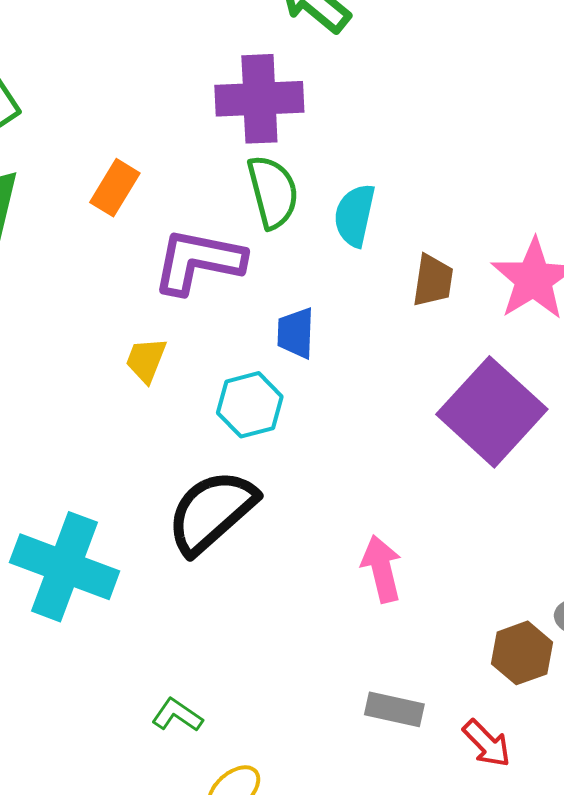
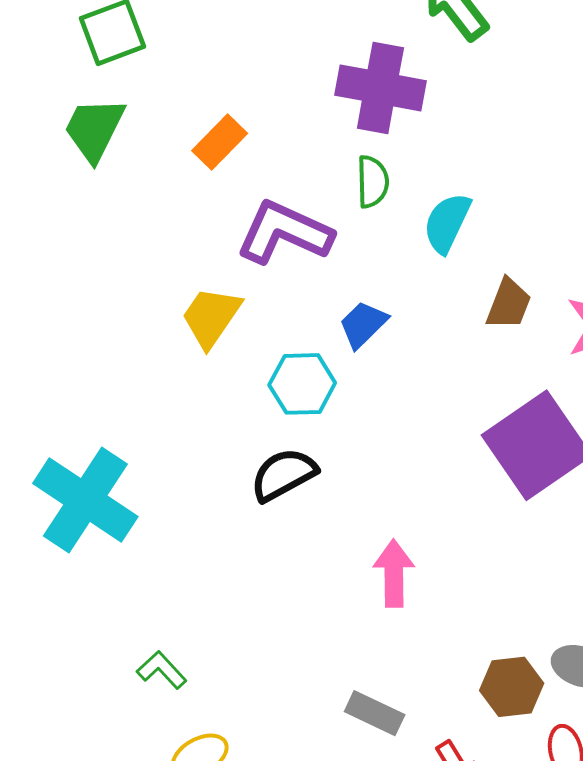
green semicircle: (273, 192) -> (373, 182), size x0.7
blue trapezoid: (296, 333) -> (363, 324), turned 30
yellow trapezoid: (146, 360) -> (211, 317), size x1.4
black semicircle: (212, 512) -> (284, 475), moved, size x0.7

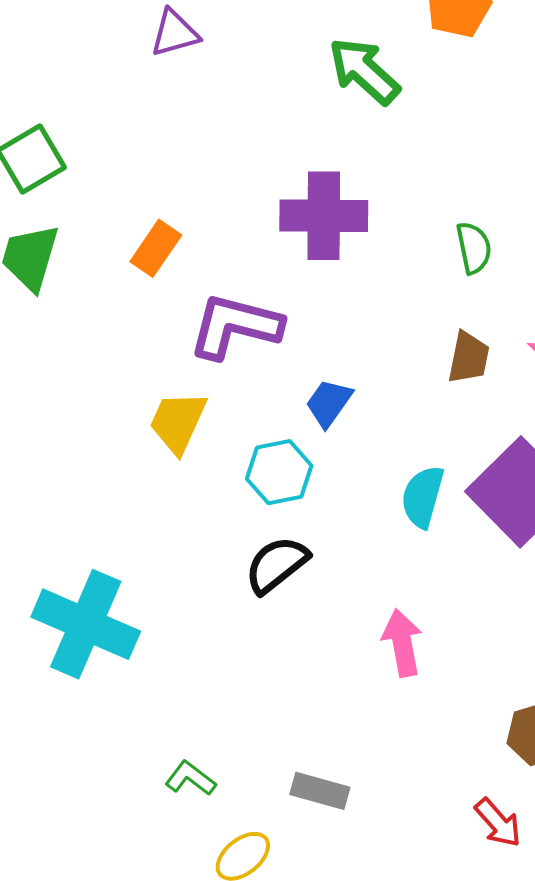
purple cross: (380, 88) -> (324, 216), moved
green semicircle: (373, 182) -> (474, 248), moved
cyan semicircle: (447, 223) -> (423, 497), moved
gray rectangle: (375, 713) -> (320, 791), moved

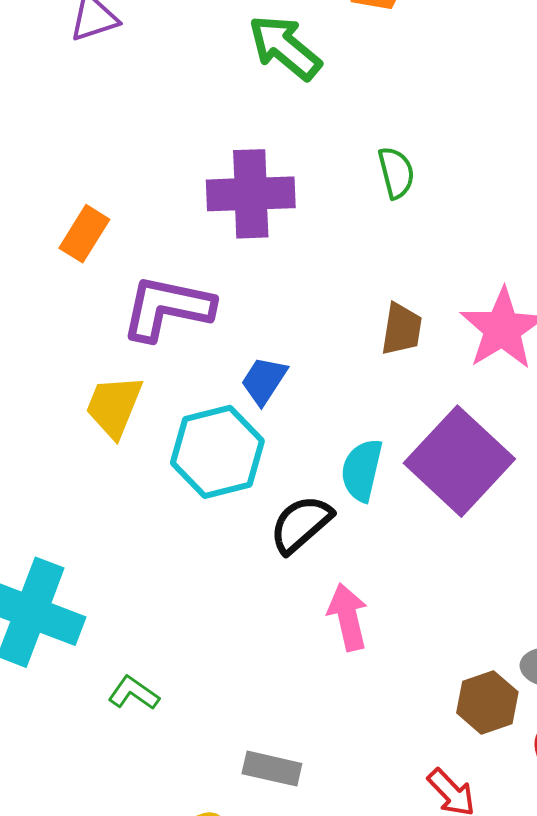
green semicircle: (474, 248) -> (396, 173), moved
cyan hexagon: (279, 472) -> (217, 452), size x1.4
black semicircle: (277, 565) -> (301, 524), moved
green L-shape: (190, 778) -> (134, 693), moved

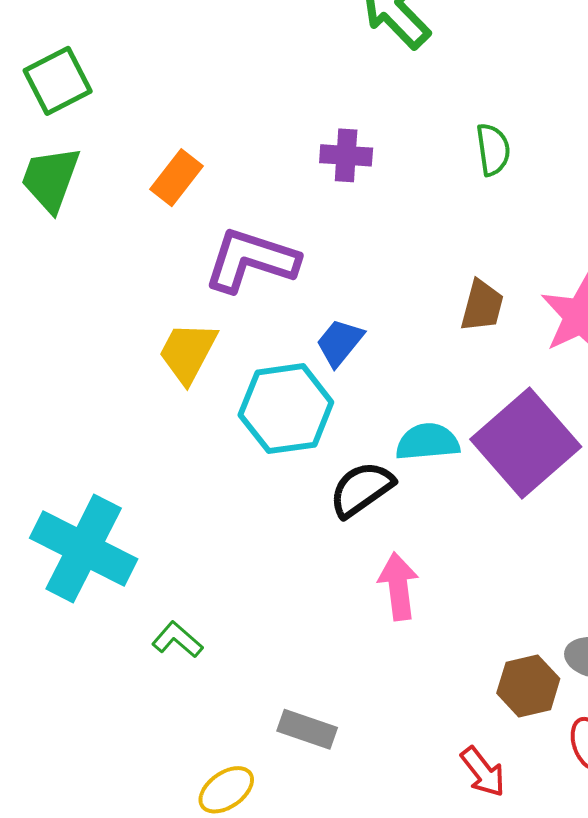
purple cross: (251, 194) -> (346, 155), size x0.6
cyan semicircle: (362, 470) -> (428, 442), turned 66

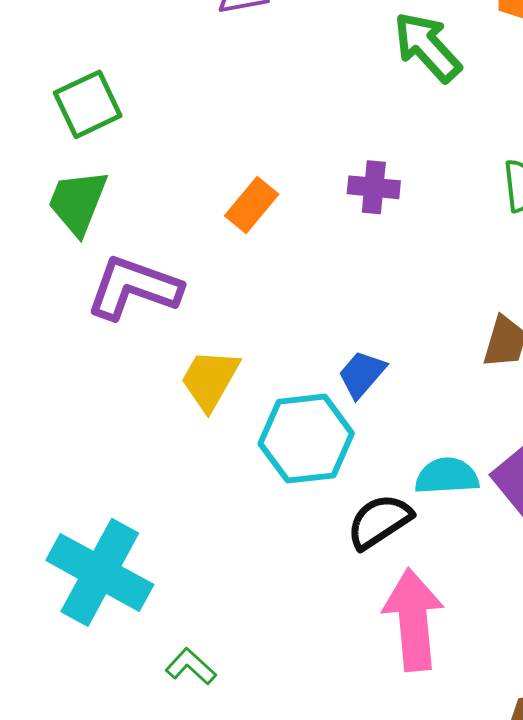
orange rectangle: (176, 178) -> (252, 205), moved
purple L-shape: (251, 260) -> (134, 288), moved
pink arrow: (398, 586) -> (413, 620), size x1.5

